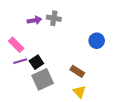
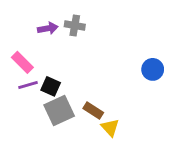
blue circle: (97, 41) -> (153, 69), moved
black square: (36, 62) -> (51, 86), turned -32
brown rectangle: (77, 71) -> (93, 110), moved

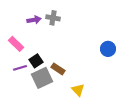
purple line: (28, 85) -> (20, 68), moved
black square: (51, 86) -> (36, 61), turned 32
brown rectangle: (93, 110) -> (58, 69), moved

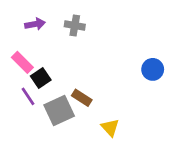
purple arrow: (34, 20) -> (35, 24), moved
black square: (36, 61) -> (41, 78), moved
purple line: (20, 68) -> (28, 96), turned 72

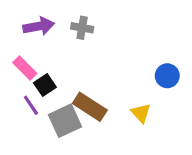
purple arrow: (35, 24) -> (39, 26), size x1.4
brown rectangle: (82, 98) -> (90, 107), size x1.5
yellow triangle: (110, 128) -> (141, 113), moved

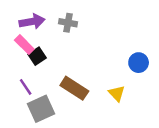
pink rectangle: (25, 68) -> (24, 45), moved
black square: (45, 85) -> (37, 56), moved
gray square: (65, 121) -> (41, 109), moved

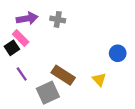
black square: (37, 56) -> (12, 48), moved
gray square: (41, 109) -> (48, 93), moved

